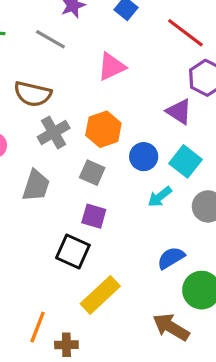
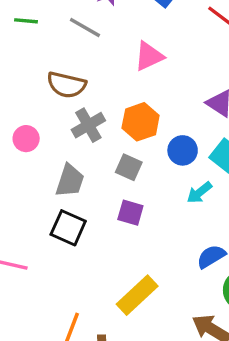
black square: (73, 251) -> (68, 228), moved

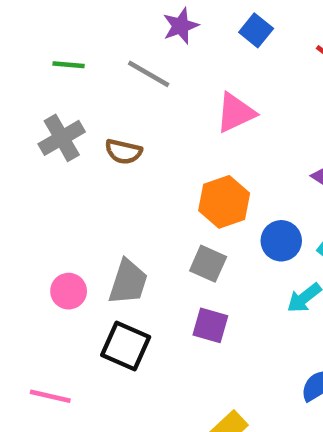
brown semicircle: (66, 85) -> (123, 152), size x0.7
gray cross: (88, 125) -> (62, 138), moved
pink circle: (26, 139) -> (69, 291), moved

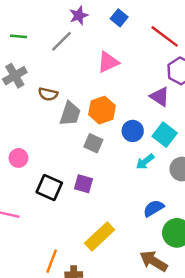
gray line: (149, 74) -> (61, 41), turned -75
brown semicircle: (123, 152) -> (48, 94), moved
gray trapezoid: (128, 282) -> (70, 114), moved
purple square: (210, 325) -> (84, 184), moved

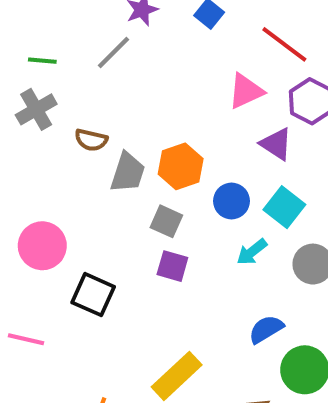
green line: (18, 36) -> (42, 61), moved
pink triangle: (108, 62) -> (246, 91), moved
pink circle: (18, 158) -> (42, 246), size x1.5
purple square: (84, 184) -> (172, 266), moved

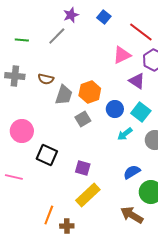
gray cross: (36, 109) -> (15, 76), moved, turned 36
gray square: (166, 221) -> (83, 119), turned 35
purple square: (172, 266) -> (83, 168), moved

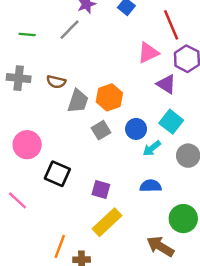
red line: (141, 32) -> (171, 25), turned 30
blue circle: (115, 109) -> (136, 129), moved
blue semicircle: (132, 172) -> (151, 186), moved, turned 30
pink line: (14, 177) -> (17, 200), turned 30

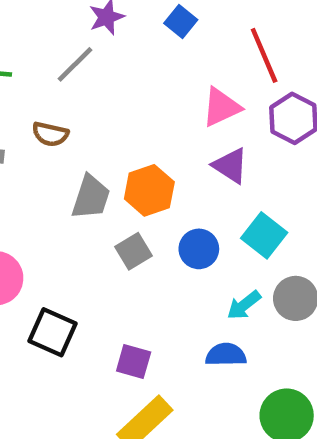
brown semicircle: (56, 82) -> (50, 134), moved
purple triangle: (166, 84) -> (230, 166), moved
cyan arrow: (152, 148) -> (244, 305), moved

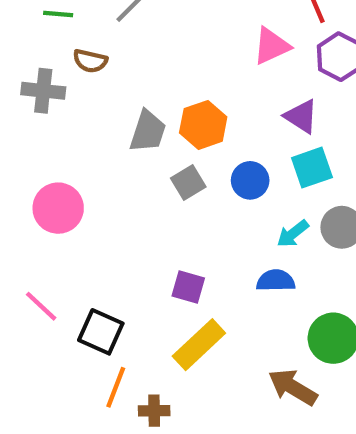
brown semicircle: (50, 134) -> (90, 61), moved
purple triangle: (230, 166) -> (301, 116), moved
cyan square: (264, 235) -> (312, 168), turned 33
black square: (52, 332) -> (101, 332), moved

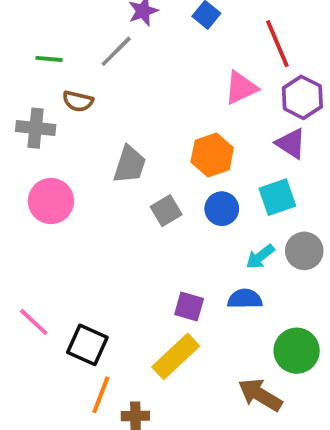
purple triangle: (301, 116) -> (291, 143), moved
orange hexagon: (203, 125) -> (212, 155), moved
pink circle: (58, 208) -> (51, 201), moved
purple square: (188, 287) -> (189, 307), moved

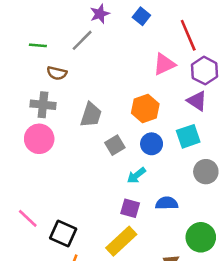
gray cross: (36, 128) -> (43, 105), moved
cyan arrow: (260, 257) -> (136, 175), moved

